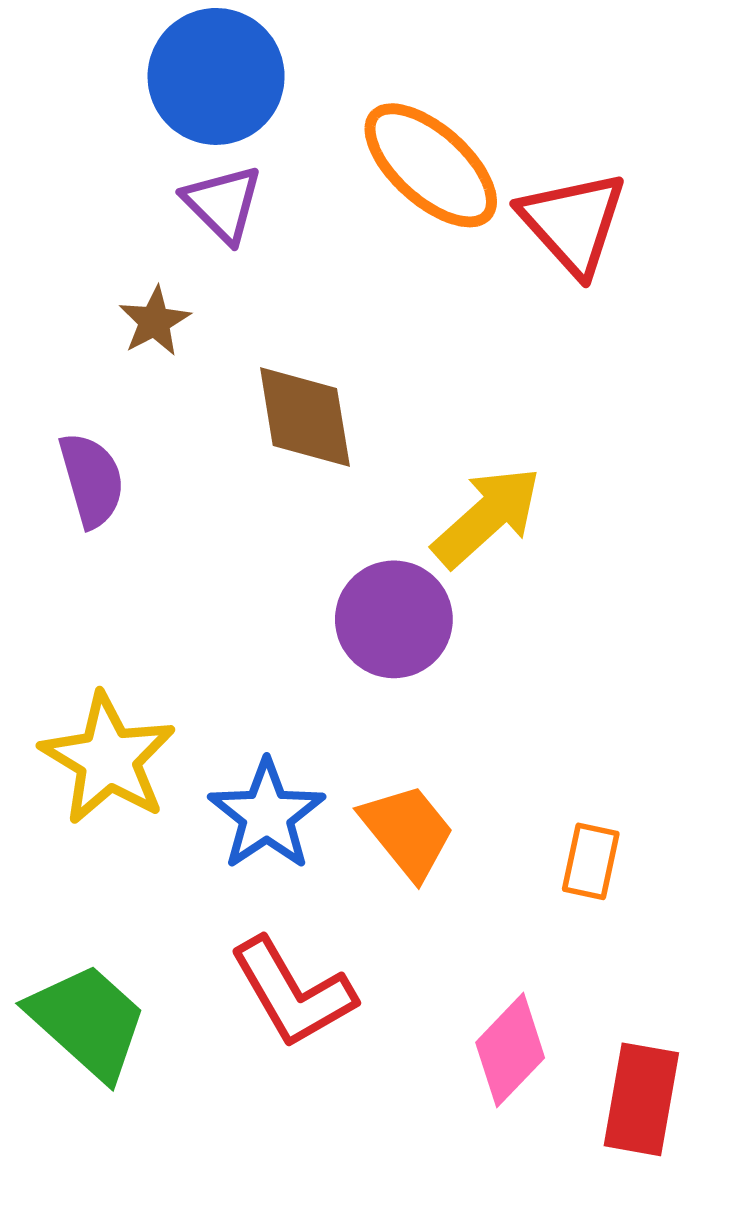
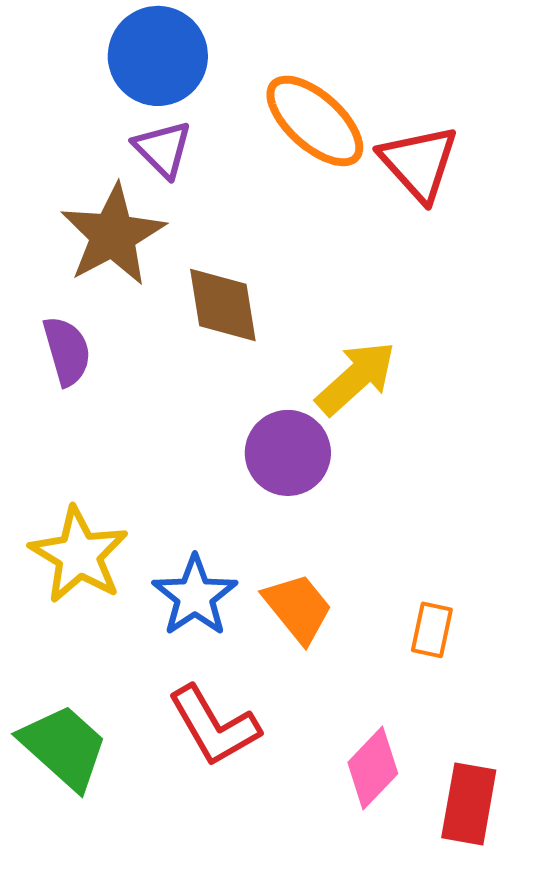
brown star: (155, 321) -> (113, 235), size x2.0

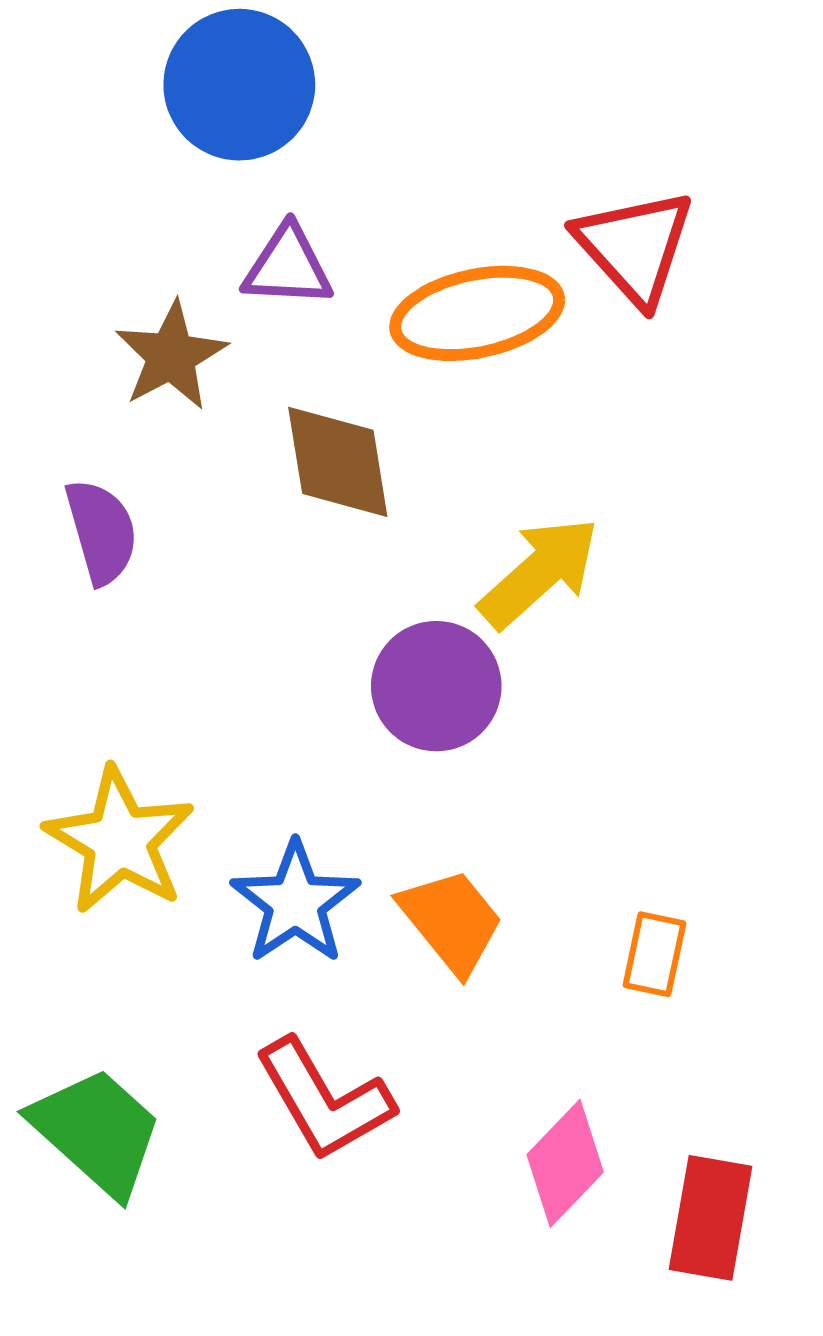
orange ellipse: (315, 121) -> (477, 313), moved, turned -54
purple triangle: (163, 149) -> (288, 266), moved, turned -42
brown star: (113, 235) -> (171, 356), size x0.7

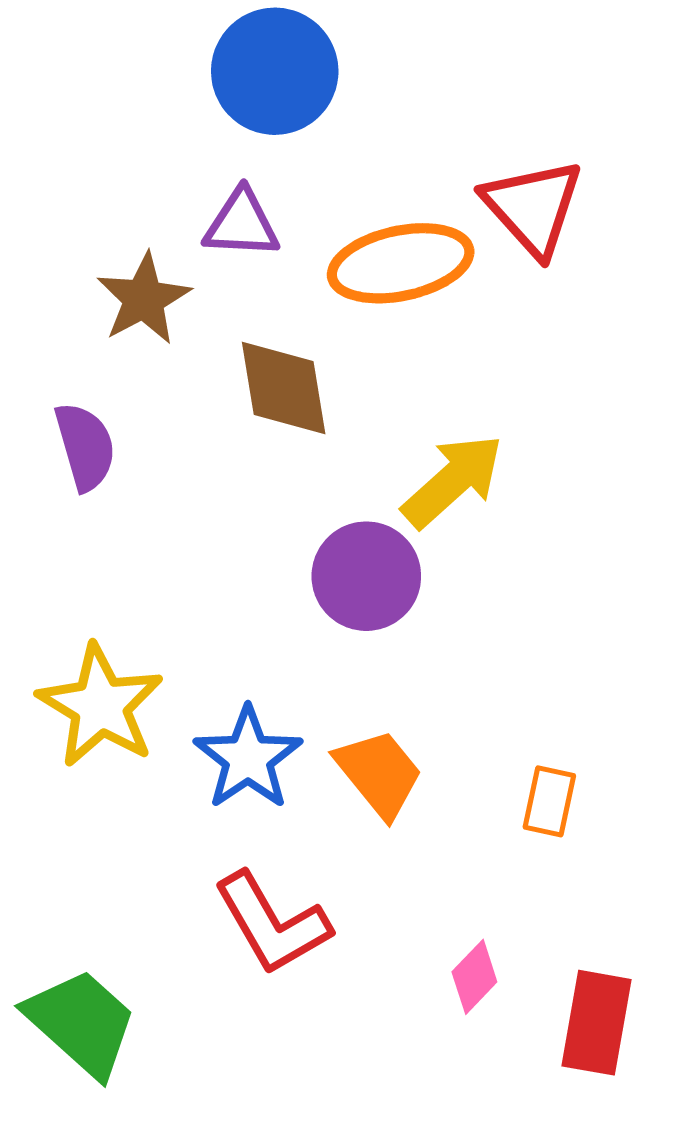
blue circle: (239, 85) -> (275, 71), moved
green trapezoid: (97, 1132) -> (81, 1023), moved
pink diamond: (565, 1163) -> (474, 977), size x0.7

